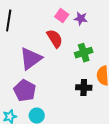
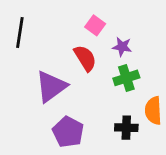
purple star: (81, 19) -> (122, 47), moved
purple pentagon: (25, 91) -> (68, 132), moved

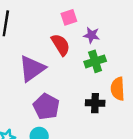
pink square: (95, 25) -> (69, 17), turned 35

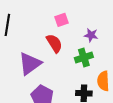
purple star: (92, 35) -> (91, 35), moved

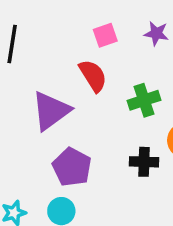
purple star: (91, 35) -> (156, 33), moved

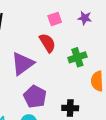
black cross: (144, 162) -> (70, 108), moved

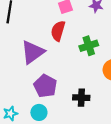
red semicircle: (47, 43) -> (58, 31), turned -132

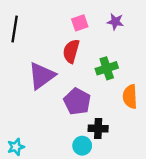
purple pentagon: (45, 86) -> (77, 101), moved
cyan circle: (39, 112) -> (82, 146), moved

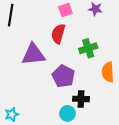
purple triangle: (42, 76) -> (33, 54), turned 30

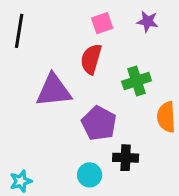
cyan circle: (67, 113) -> (90, 175), moved

